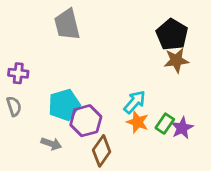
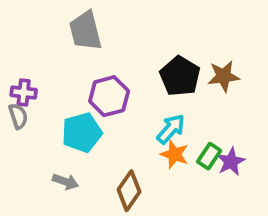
black pentagon: (172, 34) -> (180, 76), moved
gray semicircle: (14, 106) -> (18, 116), moved
purple hexagon: (86, 121) -> (109, 96), moved

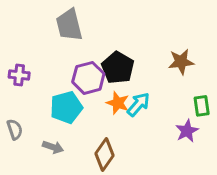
black pentagon: (180, 76) -> (118, 68), moved
gray semicircle: (18, 116) -> (15, 129), moved
orange star: (174, 154) -> (118, 103), moved
green rectangle: (209, 156) -> (202, 106), moved, turned -42

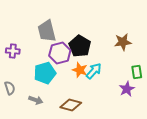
gray trapezoid: (69, 25) -> (47, 31), moved
brown diamond: (104, 154) -> (71, 105), turned 70

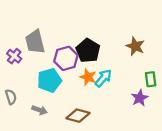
gray trapezoid: (47, 31) -> (35, 42), moved
brown star: (123, 42) -> (135, 46), turned 30
purple cross: (13, 51) -> (14, 56), turned 32

